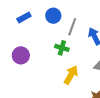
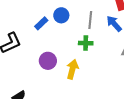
blue circle: (53, 16) -> (61, 15), moved
yellow arrow: (71, 75) -> (72, 69), moved

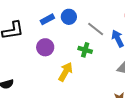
gray line: (90, 20) -> (96, 29), turned -72
purple circle: (48, 61) -> (45, 47), moved

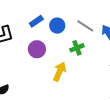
blue circle: (69, 17) -> (57, 26), moved
green cross: (85, 50) -> (77, 48), turned -32

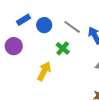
green cross: (77, 48) -> (63, 48), turned -32
purple circle: (37, 49) -> (14, 46), moved

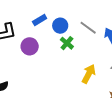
green cross: (63, 48) -> (67, 43), moved
yellow arrow: (44, 71) -> (89, 74), moved

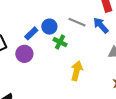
blue rectangle: (40, 20) -> (31, 33), moved
yellow arrow: (89, 74) -> (77, 71), moved

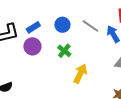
blue rectangle: (31, 33) -> (33, 27), moved
green cross: (60, 42) -> (64, 51), moved

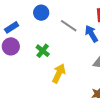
blue circle: (62, 25) -> (41, 13), moved

